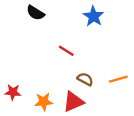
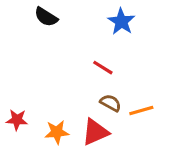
red line: (66, 51) -> (103, 68), moved
orange line: (118, 79) -> (141, 111), moved

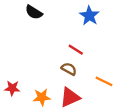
brown semicircle: (111, 103) -> (69, 69), moved
orange line: (141, 111) -> (104, 81), turned 42

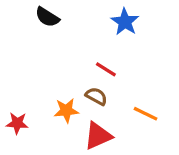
orange star: (42, 97) -> (66, 111), moved

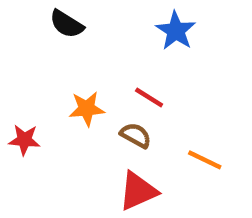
orange star: (66, 111) -> (87, 109), moved
red star: (17, 123) -> (24, 140), moved

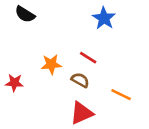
black semicircle: (67, 24) -> (25, 14), moved

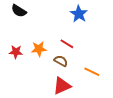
red star: (14, 83) -> (16, 52), moved

